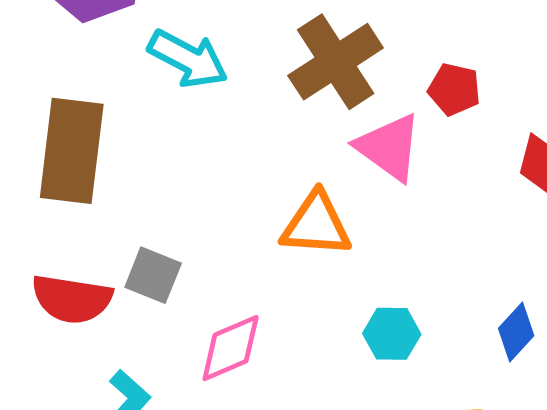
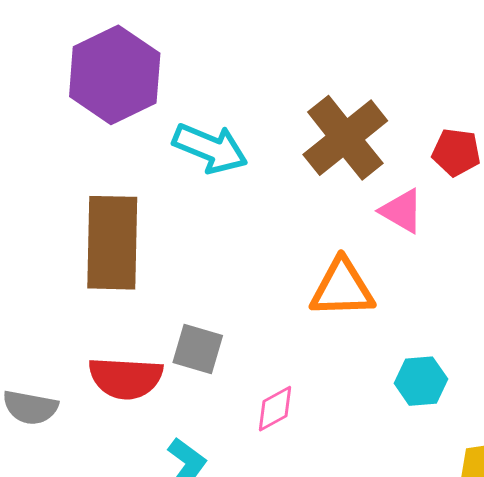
pink triangle: (389, 147) -> (402, 211), size x0.7
pink diamond: (231, 348) -> (275, 409), size x0.7

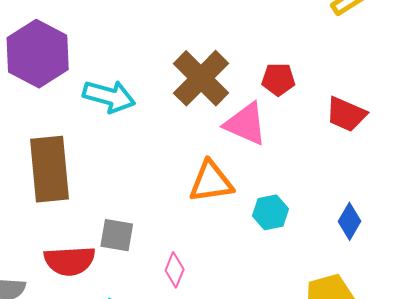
pink triangle: (402, 211) -> (246, 124), size x1.4
cyan hexagon: (421, 381) -> (270, 212), moved
pink diamond: (275, 409) -> (175, 270), turned -32

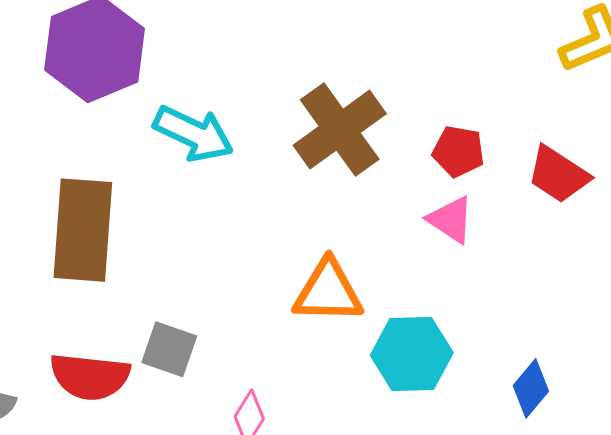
red trapezoid: (346, 114) -> (558, 175), moved
pink triangle: (246, 124) -> (451, 220), moved, size x0.7
cyan hexagon: (270, 212) -> (412, 354), size x1.4

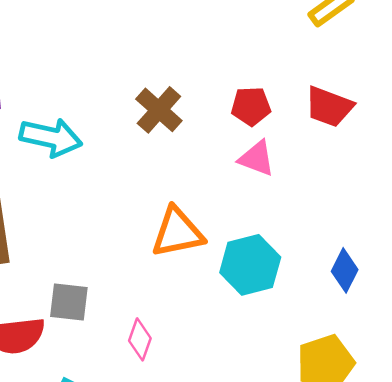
brown cross: (340, 130) -> (159, 110), size x0.7

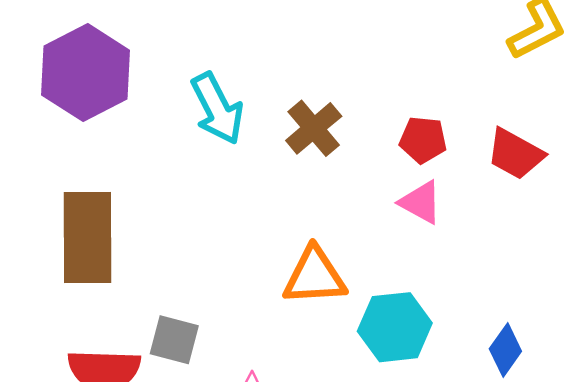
cyan arrow: (51, 137) -> (217, 109), moved, turned 42

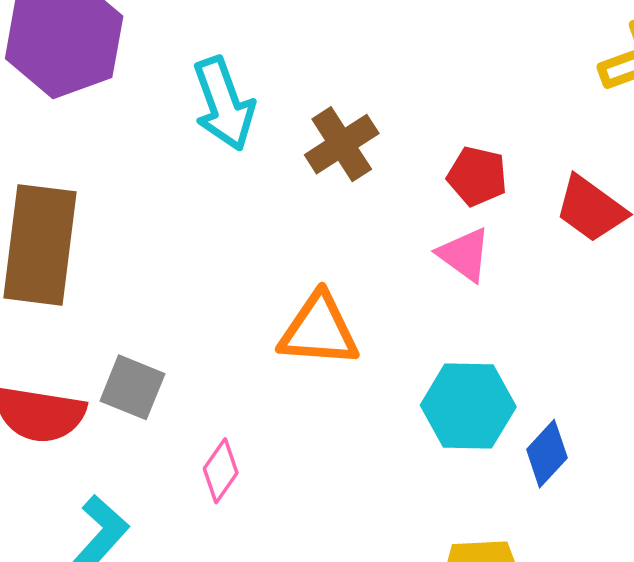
cyan hexagon: (395, 327) -> (468, 406), moved

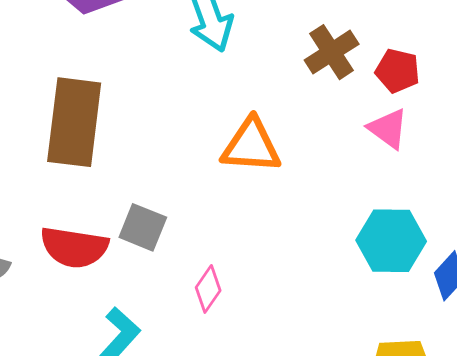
brown cross: (342, 144) -> (332, 52), moved
orange triangle: (319, 330) -> (251, 146), moved

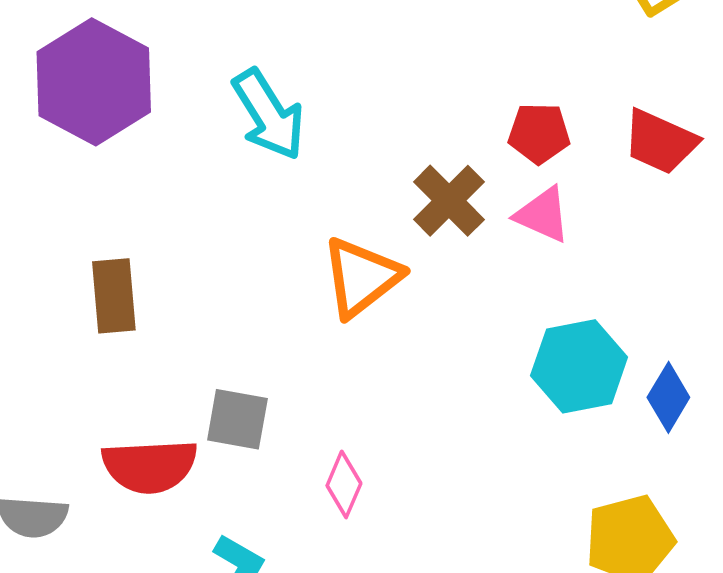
brown cross: (332, 52) -> (449, 201), moved
brown rectangle: (74, 122) -> (114, 296), size x0.6
orange triangle: (251, 146) -> (361, 277), turned -30

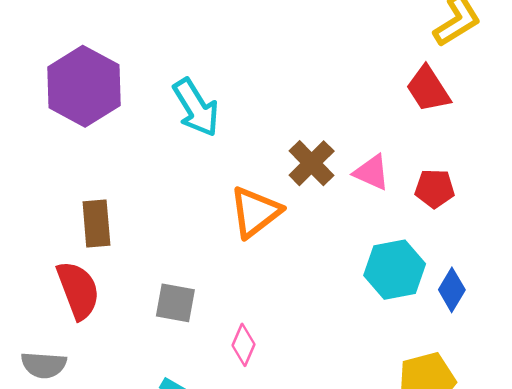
red pentagon: (539, 133) -> (435, 189), moved
red trapezoid: (660, 142) -> (428, 89), moved, turned 33
red semicircle: (150, 466) -> (78, 290), moved, turned -108

